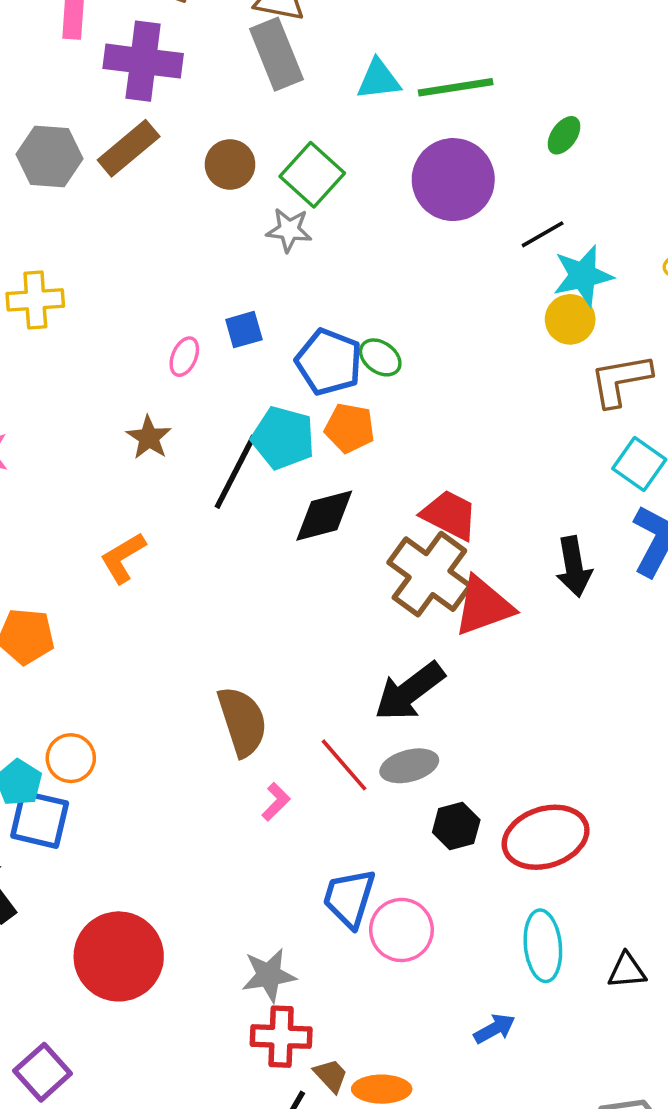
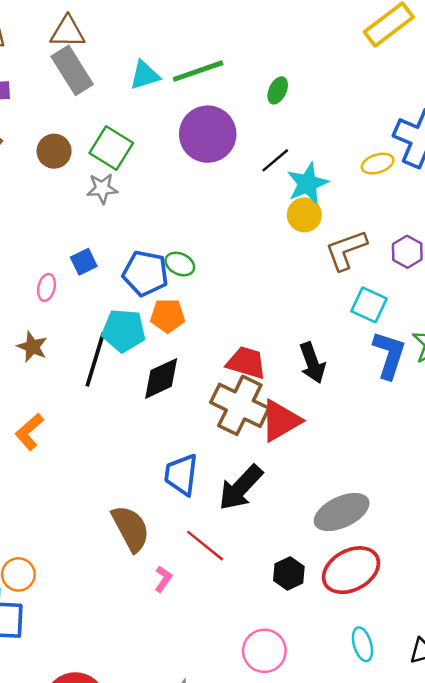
black arrow: (574, 567) -> (312, 363), moved
gray ellipse: (409, 766) -> (342, 512), moved, size x1.4
blue trapezoid: (349, 898) -> (181, 475), moved
cyan ellipse: (543, 946) -> (362, 644), size x0.7

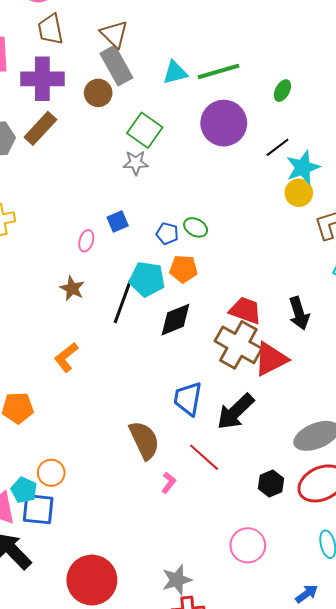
brown triangle: (68, 32) -> (114, 34), turned 40
brown circle: (54, 151) -> (98, 93), moved
blue pentagon: (145, 273) -> (167, 234), size x0.6

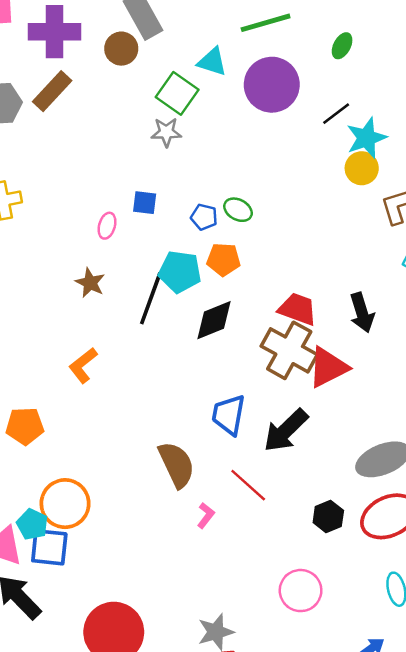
cyan triangle: (175, 73) -> (212, 62), moved, turned 32
blue square: (118, 221) -> (145, 203), turned 30
orange circle: (51, 473) -> (65, 504), size x1.5

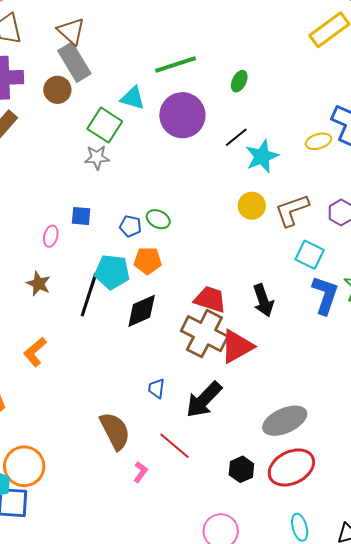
yellow circle: (362, 168) -> (252, 206), moved
blue trapezoid: (229, 415) -> (156, 388), size x0.6

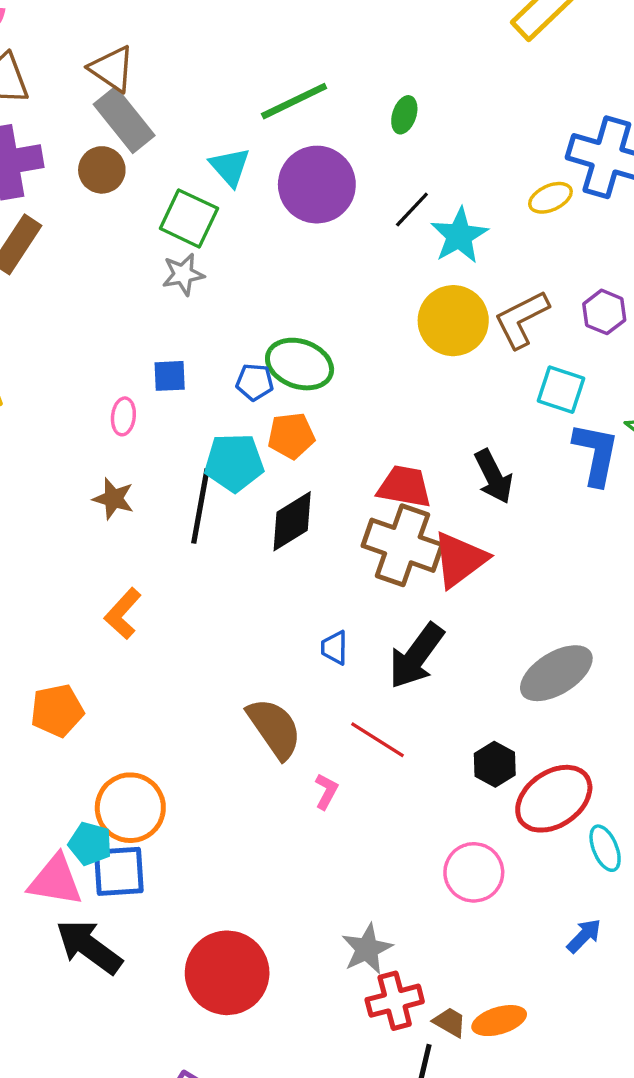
cyan triangle: (133, 98) -> (230, 167), turned 40
yellow circle: (252, 206) -> (453, 321), size x1.5
green ellipse: (158, 219) -> (300, 364), size x1.6
red ellipse: (291, 467) -> (554, 799), moved

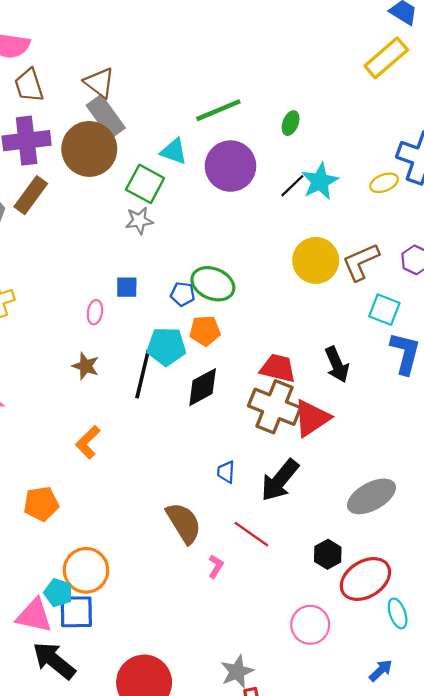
cyan triangle: (230, 167) -> (174, 151), turned -32
brown circle: (102, 170) -> (89, 149), size x1.8
cyan star: (459, 236) -> (320, 181), moved

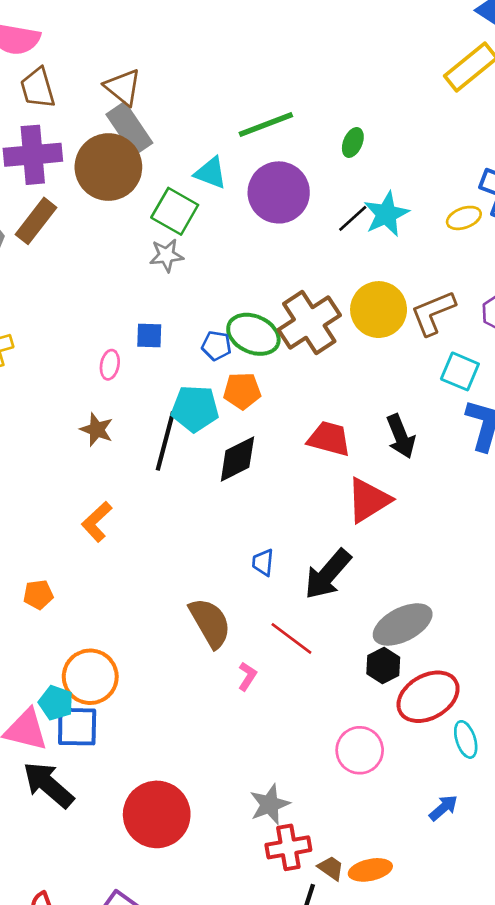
brown cross: (274, 407) -> (309, 323), moved, turned 33
gray ellipse: (371, 496) -> (403, 624), moved
orange pentagon: (41, 504) -> (38, 595), size x0.7

